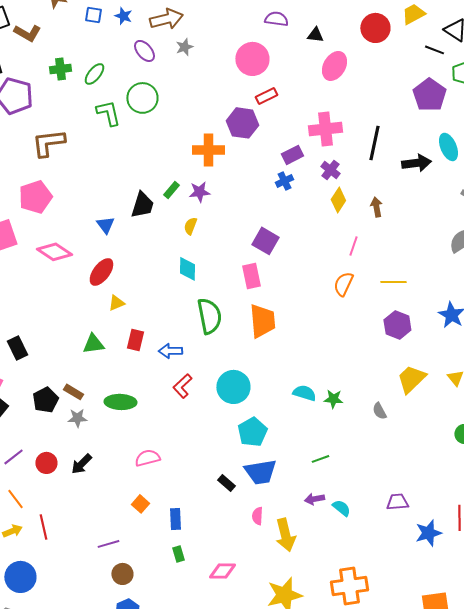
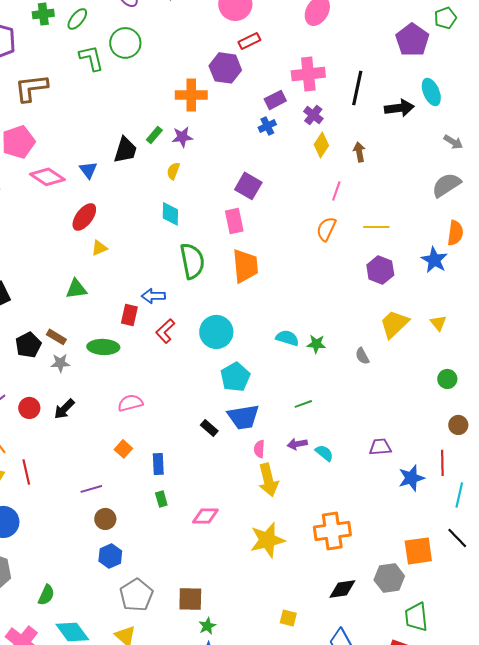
pink diamond: (54, 252) -> (47, 177), moved
red rectangle: (135, 340) -> (129, 315), moved
pink semicircle: (257, 516) -> (259, 449), moved

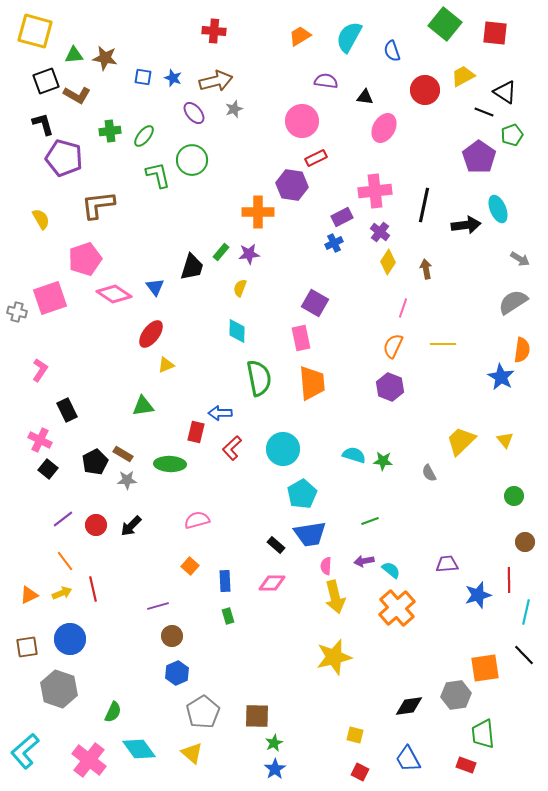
purple hexagon: (380, 270) -> (390, 387), moved
pink diamond: (205, 516) -> (272, 583), moved
orange cross: (332, 531) -> (397, 608), moved, turned -33

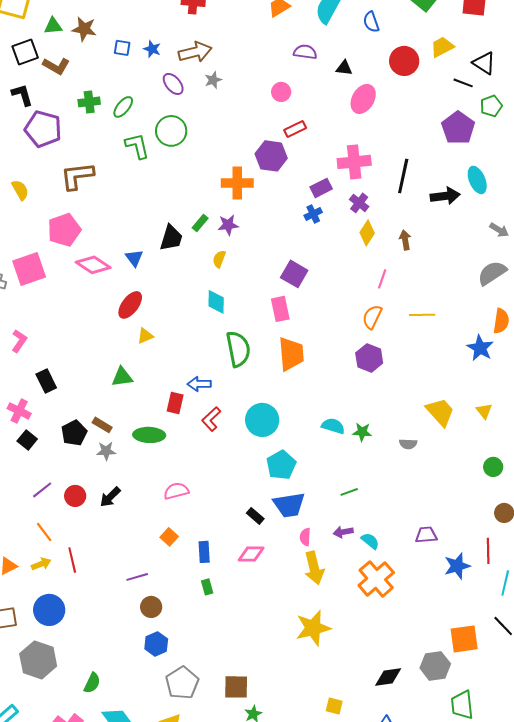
pink circle: (302, 121) -> (281, 92), size x0.6
yellow trapezoid: (461, 441) -> (440, 412), turned 92
gray semicircle: (429, 473) -> (408, 444), turned -60

